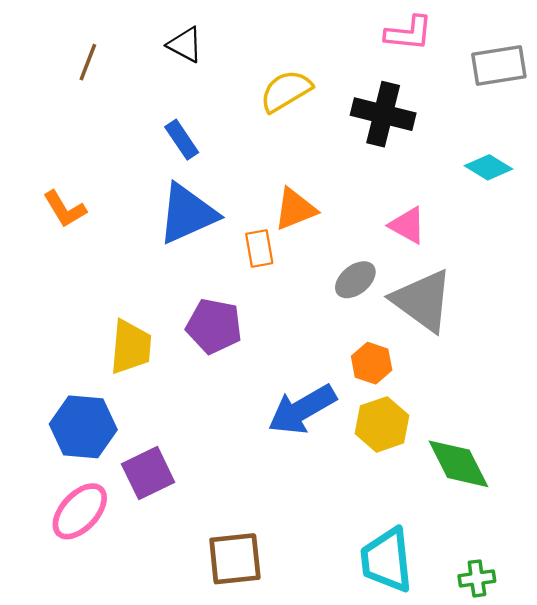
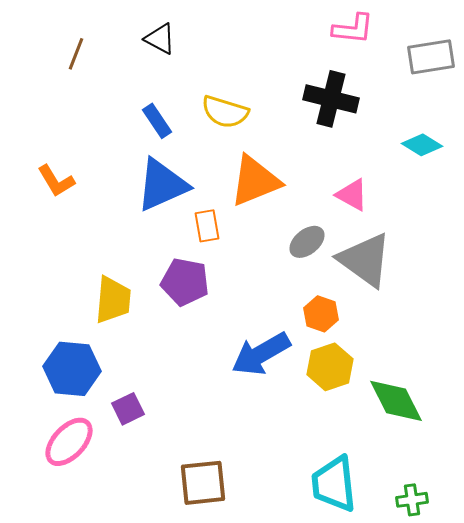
yellow semicircle: (286, 91) -> (225, 112), moved, turned -132
orange triangle: (295, 209) -> (255, 181), size x1.4
orange rectangle: (259, 248) -> (207, 226), moved
purple square: (148, 473) -> (128, 409), size x0.7

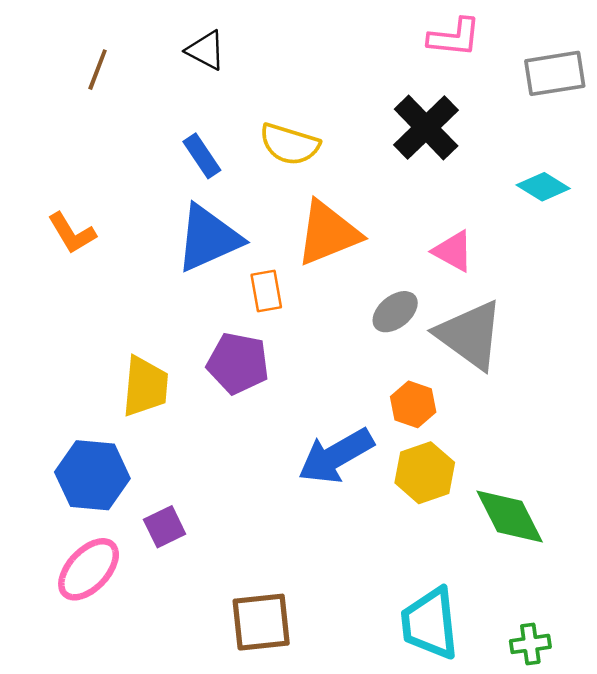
black cross: (331, 99) -> (426, 128), turned 32

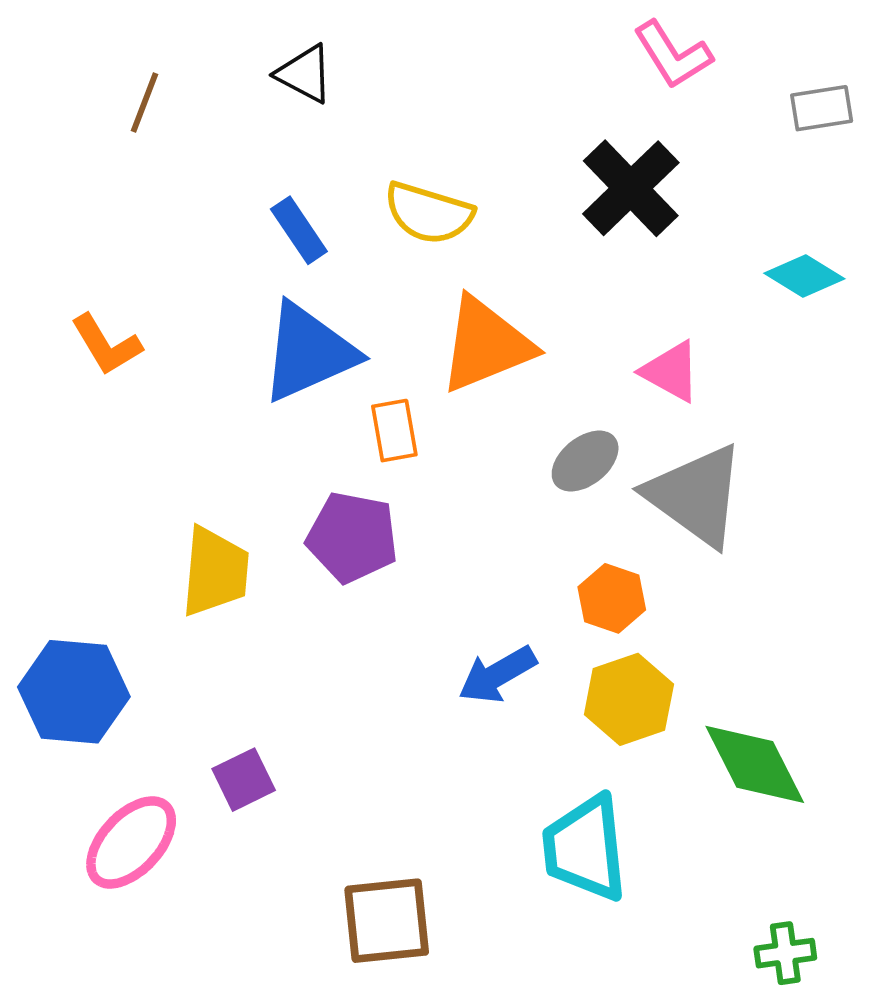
pink L-shape: (454, 37) -> (673, 55), turned 52
gray rectangle: (555, 73) -> (822, 108), size x0.7
blue arrow: (336, 456) -> (497, 675), size x0.7
blue hexagon: (92, 475) -> (74, 692), moved
cyan trapezoid: (430, 623) -> (585, 848), moved

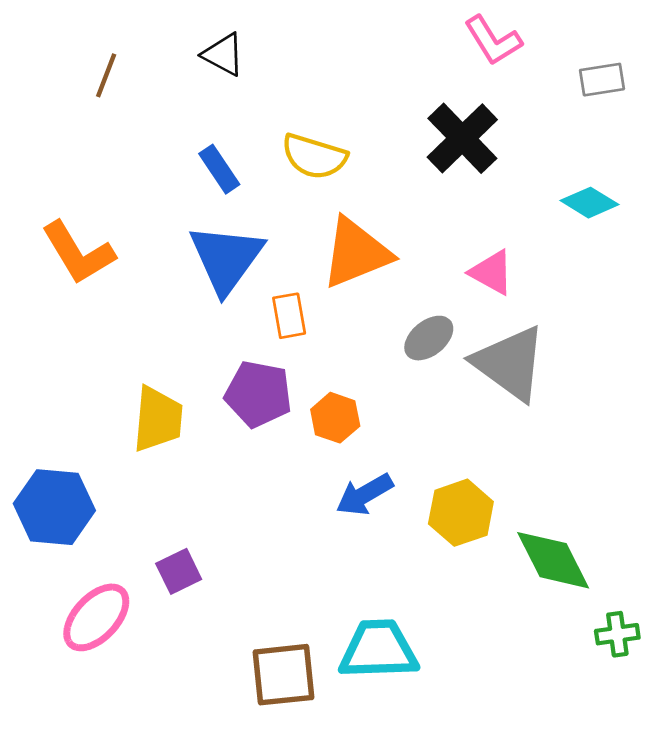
orange L-shape: (106, 345) -> (78, 253), size x1.4
blue triangle: (308, 352) -> (226, 258), turned -30
orange hexagon: (612, 598) -> (335, 418), moved
cyan trapezoid: (585, 848) -> (378, 650), moved, turned 94
green cross: (785, 953) -> (617, 634), moved

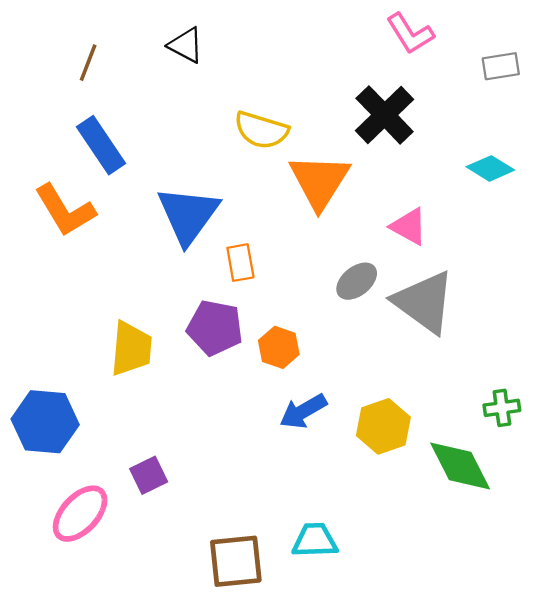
blue rectangle: (219, 169) -> (101, 145), moved, size x1.4
orange triangle: (356, 253) -> (319, 181), moved, turned -36
green cross: (617, 634) -> (502, 408), moved
cyan trapezoid: (378, 650) -> (315, 540), size x0.7

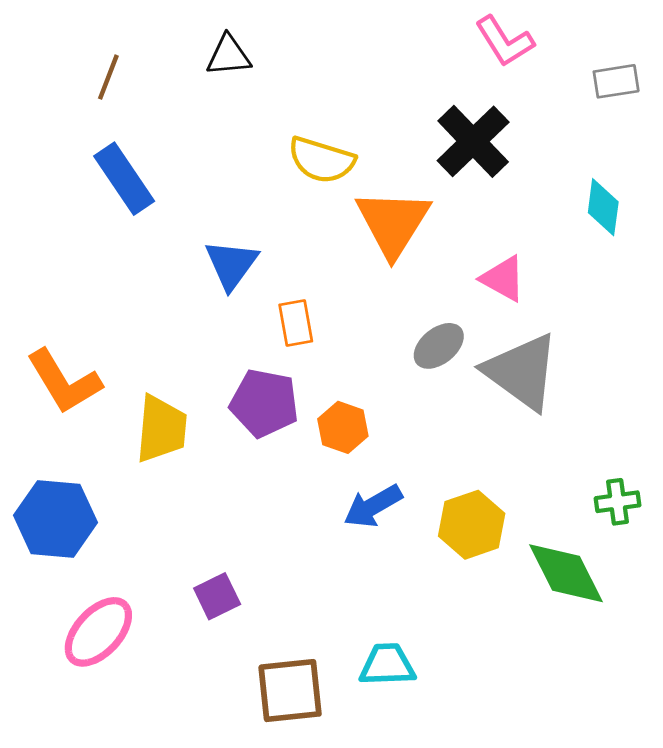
black triangle: (186, 45) -> (229, 56), turned -33
cyan diamond: (490, 168) -> (603, 207), turned 66
orange L-shape: (65, 210) -> (64, 382), moved
blue triangle: (188, 215) -> (231, 264), size x0.7
purple square: (149, 475) -> (217, 596), moved

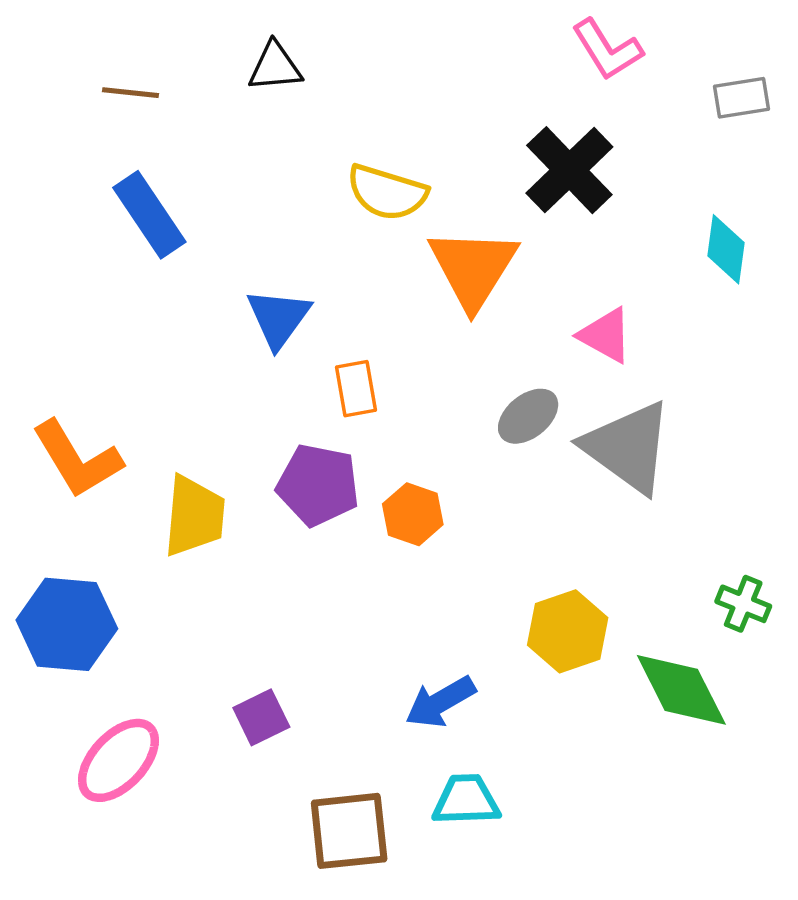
brown line: (108, 77) -> (131, 93), turned 75
green cross: (618, 502) -> (743, 604), turned 30
blue arrow: (373, 506) -> (440, 702), moved

